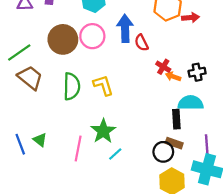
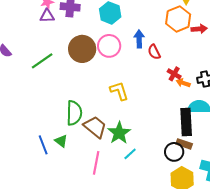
blue arrow: (125, 29) -> (139, 39), size x0.7
brown trapezoid: (30, 78) -> (95, 127), moved
green semicircle: (72, 86) -> (74, 113), moved
black rectangle: (176, 119) -> (186, 122), size x1.5
pink line: (78, 149) -> (96, 163), moved

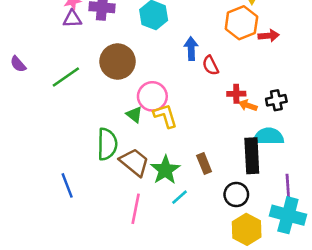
pink circle: (109, 46) -> (152, 96), moved
red cross: (174, 74) -> (236, 94), turned -32
green triangle: (61, 141) -> (134, 114), moved
brown rectangle: (184, 144) -> (204, 164), moved, turned 49

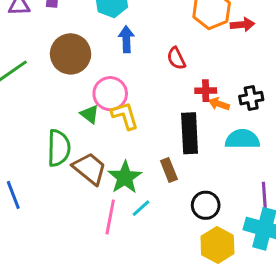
blue arrow: (191, 49) -> (126, 39), moved
black rectangle: (252, 156) -> (190, 133), moved
pink line: (136, 209) -> (110, 217), moved

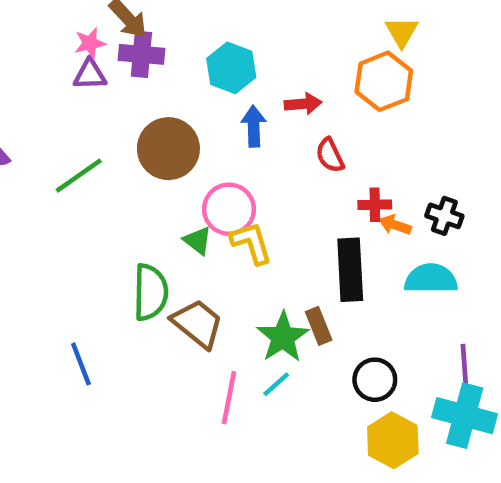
red arrow: (242, 25) -> (303, 104), moved
black cross: (251, 98) -> (444, 216), turned 30
green star: (125, 177) -> (283, 337), moved

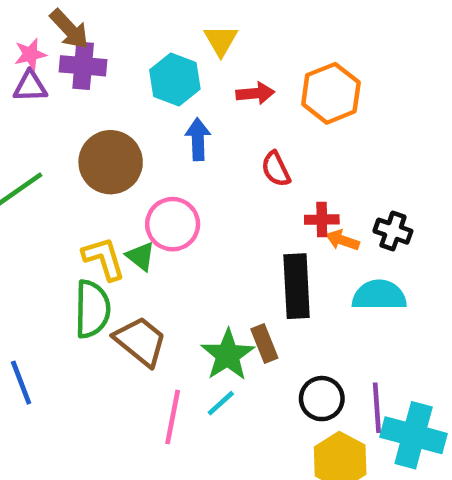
yellow triangle: (402, 32) -> (221, 41), moved
red arrow: (303, 104) -> (255, 93), moved
yellow L-shape: (251, 243) -> (104, 259), moved
purple line: (465, 368) -> (377, 408), moved

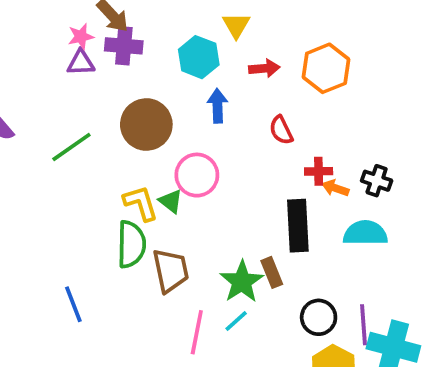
brown trapezoid: (140, 341) -> (171, 271), turned 39

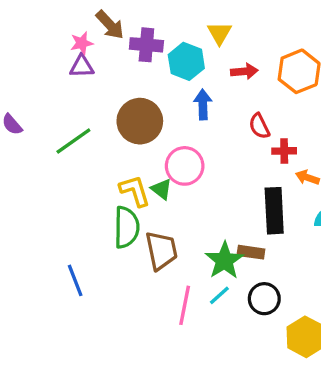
purple cross: (124, 46) -> (146, 45), moved
red cross: (319, 171) -> (284, 151), moved
brown rectangle: (272, 272) -> (251, 252), turned -60
black circle: (319, 317) -> (264, 299), moved

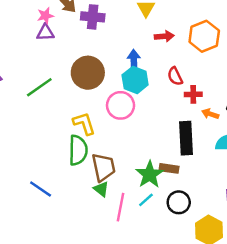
cyan hexagon: (186, 61) -> (135, 80), moved
green triangle: (161, 189) -> (101, 189), moved
blue line: (75, 280) -> (41, 189), turned -35

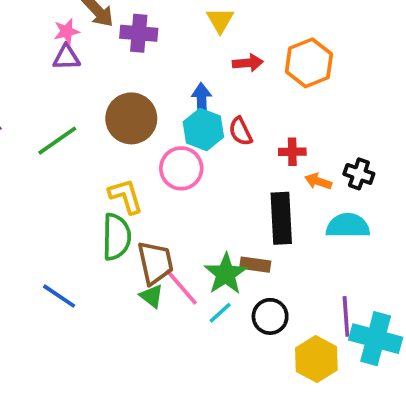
red semicircle: (175, 76) -> (240, 131), moved
pink line: (121, 207) -> (181, 287), moved, turned -52

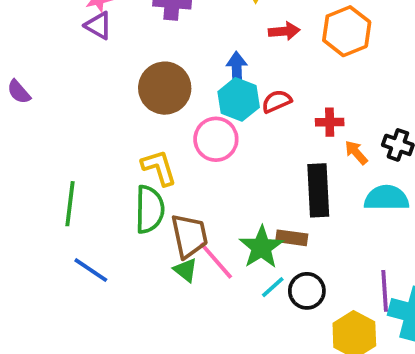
purple triangle: (67, 57) -> (98, 26), turned 32
red semicircle: (240, 131) -> (277, 101), turned 92
green line: (57, 141) -> (70, 204), moved, turned -48
orange arrow: (318, 181) -> (356, 153), turned 30
cyan line: (220, 313) -> (273, 287), moved

